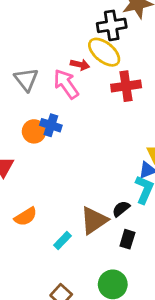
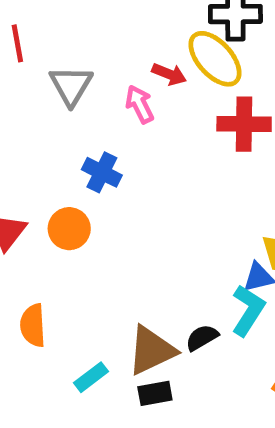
pink arrow: (66, 84) -> (140, 104), size x0.7
orange circle: (34, 131) -> (69, 229), moved
orange semicircle: (26, 217) -> (33, 325), turned 110
black rectangle: (127, 239) -> (155, 393), moved, turned 54

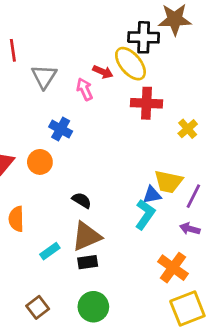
black semicircle: (202, 338) -> (82, 200), moved, turned 60

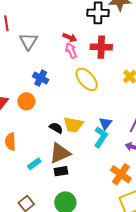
yellow ellipse: (130, 64) -> (87, 79), moved
pink arrow: (85, 89) -> (71, 51), moved
red cross: (146, 103) -> (101, 47), moved
yellow trapezoid: (169, 182) -> (73, 125), moved
blue triangle: (152, 195) -> (105, 123), turned -40

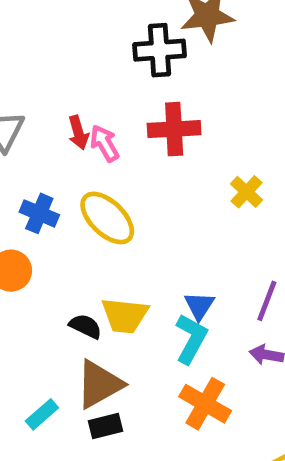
red arrow: (70, 37) -> (78, 133), moved, turned 56
yellow ellipse: (87, 79) -> (107, 218), moved
orange cross: (121, 174) -> (205, 404), moved

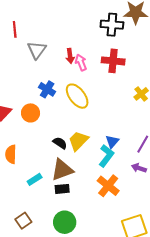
yellow trapezoid: (125, 315) -> (78, 141), turned 120

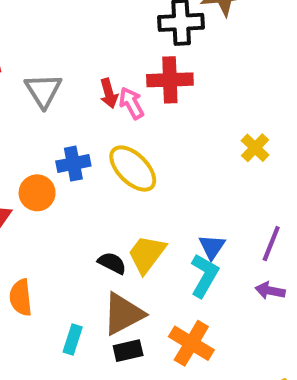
red cross: (113, 61) -> (170, 80), moved
blue cross: (47, 89) -> (73, 164), turned -35
orange circle: (31, 113) -> (37, 193), moved
cyan rectangle: (35, 179) -> (73, 339), turned -32
orange cross: (108, 186) -> (191, 343), moved

